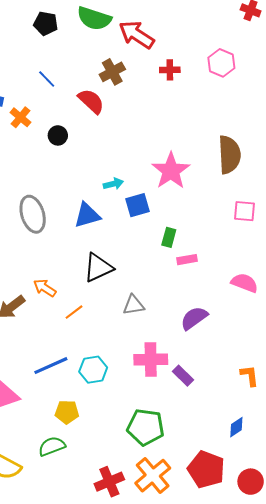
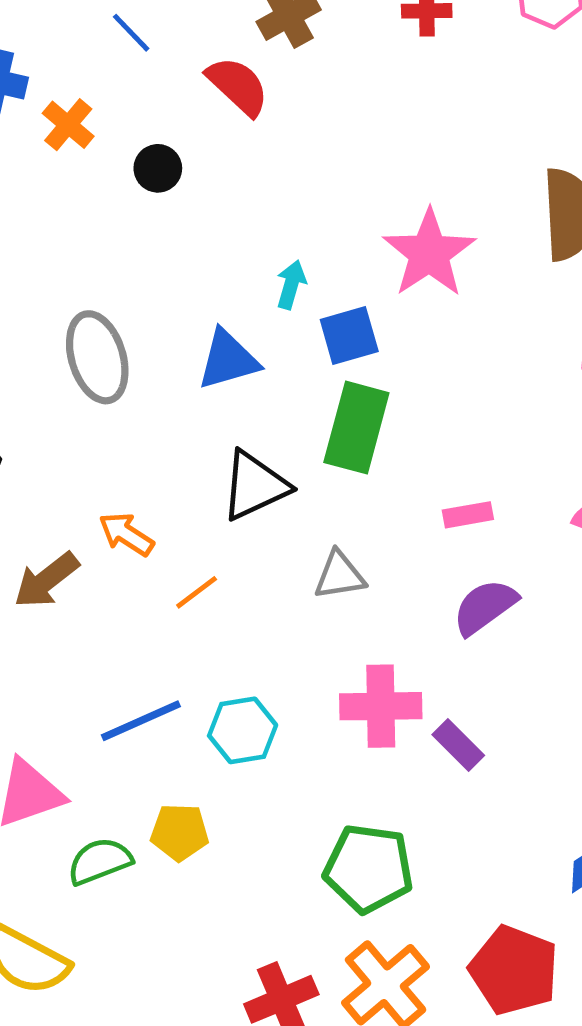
cyan arrow: (113, 184) -> (291, 285), turned -60
green rectangle: (169, 237) -> (356, 428), moved, size x1.8
pink rectangle: (187, 260) -> (468, 515), moved
green semicircle: (52, 446) -> (100, 861), moved

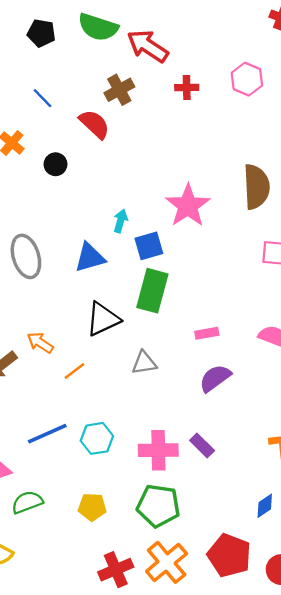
pink cross: (381, 706) -> (158, 450), moved
yellow pentagon: (180, 832) -> (92, 507), moved

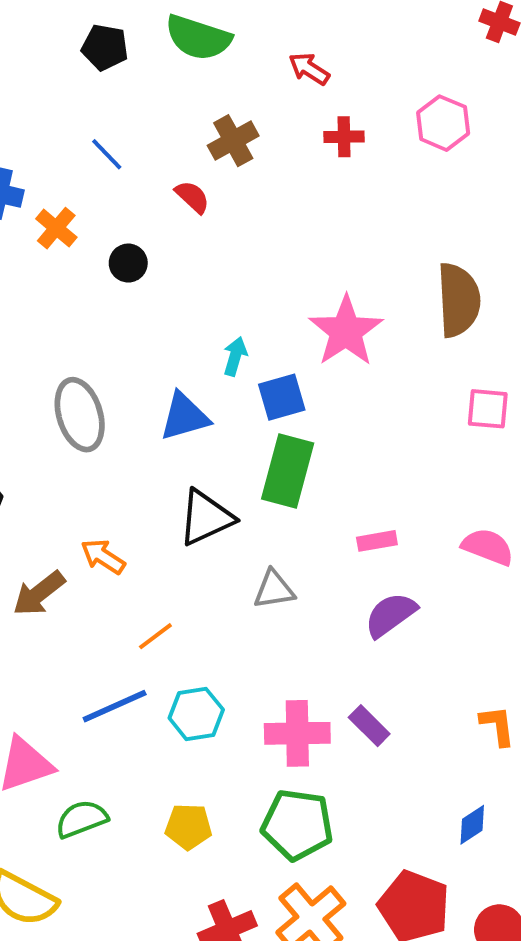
red arrow: (148, 46) -> (309, 69), moved, size x0.6
red semicircle: (95, 124) -> (192, 197), size x0.7
orange line: (74, 371) -> (155, 636), moved

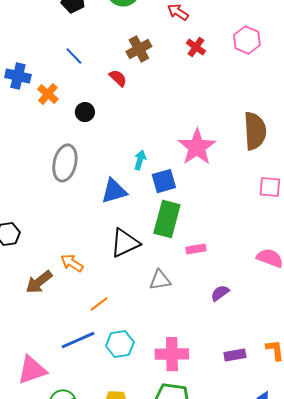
red cross: (344, 137) -> (196, 47), turned 36
gray ellipse: (80, 415) -> (65, 163), moved, turned 30
pink rectangle: (377, 541) -> (196, 249), moved
purple semicircle: (391, 615) -> (220, 293), size x0.7
purple rectangle: (369, 726) -> (235, 355), moved, turned -55

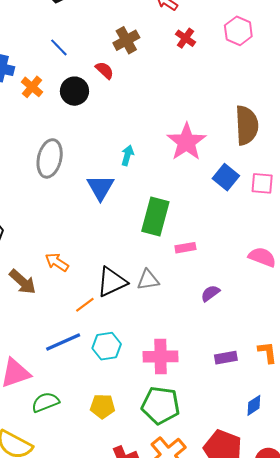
black circle: (85, 112) -> (74, 91), moved, size x1.4
blue square: (164, 181) -> (226, 177), moved, turned -35
blue triangle: (114, 191) -> (100, 187), turned -44
black triangle: (125, 243) -> (112, 282), moved
brown arrow: (39, 282) -> (23, 282), turned -100

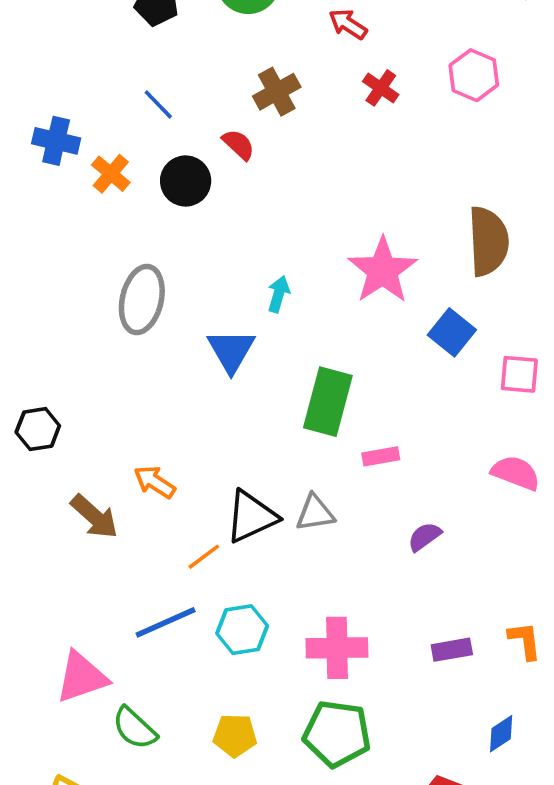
pink square: (262, 183) -> (519, 374), moved
green semicircle: (45, 402) -> (135, 728), turned -116

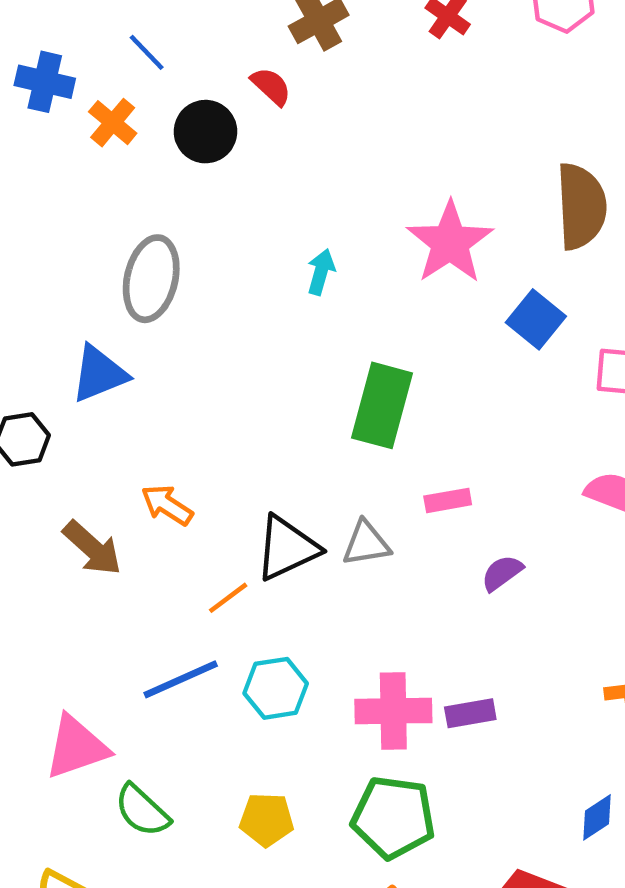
blue line: (158, 104) -> (147, 52), moved
blue triangle: (231, 351) -> (99, 374), moved, turned 38
pink rectangle: (381, 456) -> (448, 500), moved
purple rectangle: (452, 650) -> (470, 713), moved

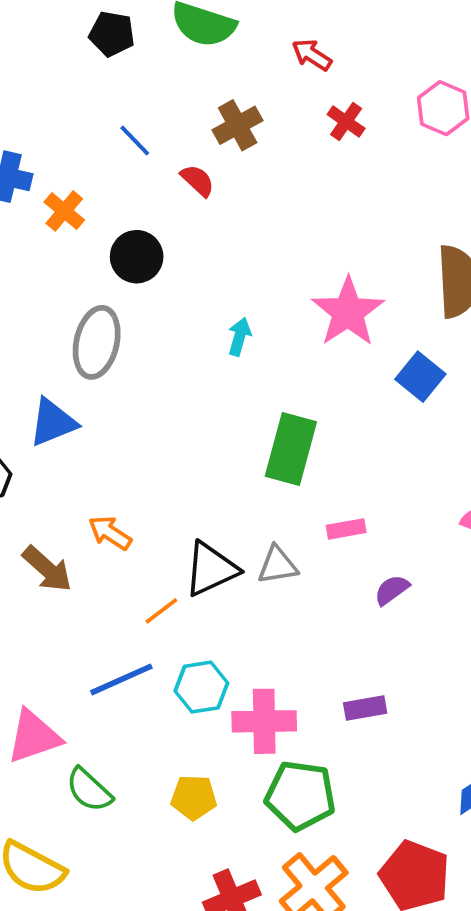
blue line: (147, 52) -> (135, 141), moved
black circle: (205, 132) -> (137, 257), moved
pink cross: (393, 711) -> (264, 721), moved

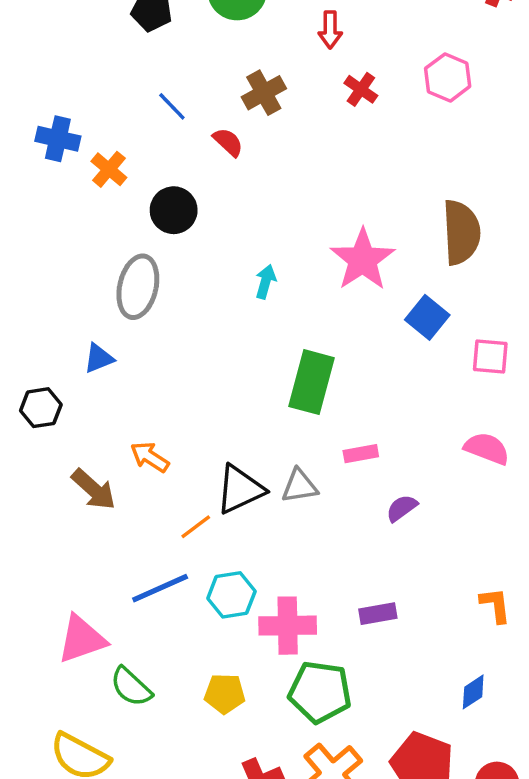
red arrow: (312, 55) -> (330, 30), turned -123
blue triangle: (53, 422) -> (99, 358), size x0.7

